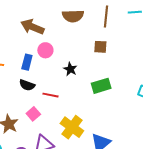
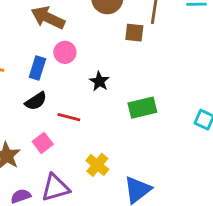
brown square: (100, 47) -> (134, 33), moved
black semicircle: (27, 85) -> (36, 101), turned -56
yellow cross: (72, 127) -> (97, 165), size x0.7

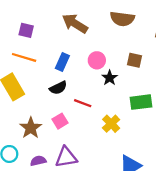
brown square: (134, 33) -> (135, 60), moved
pink circle: (65, 52) -> (97, 60), moved
yellow cross: (97, 165) -> (111, 124), moved

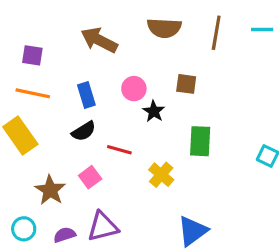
blue rectangle: (62, 62) -> (86, 95), turned -36
green rectangle: (141, 102) -> (200, 141), turned -75

